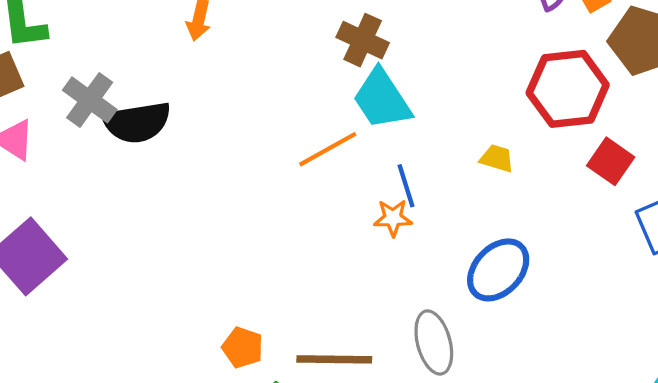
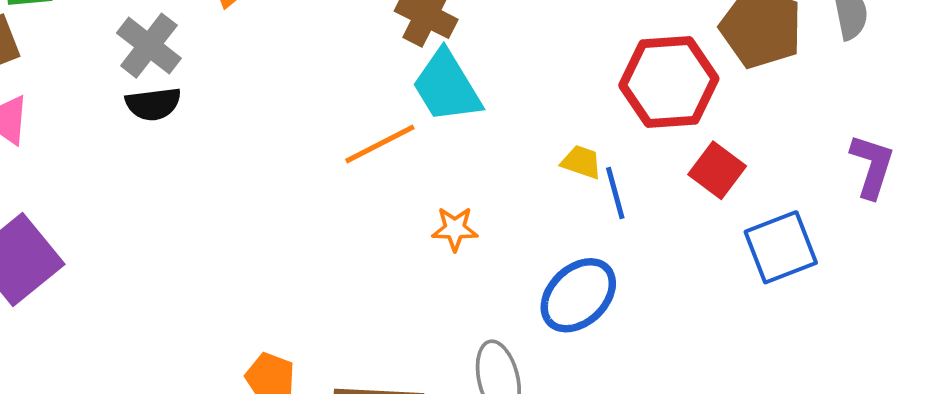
gray cross: (90, 100) -> (149, 46), moved
black semicircle: (137, 122) -> (153, 104), size x0.7
blue line: (406, 186) -> (615, 193), moved

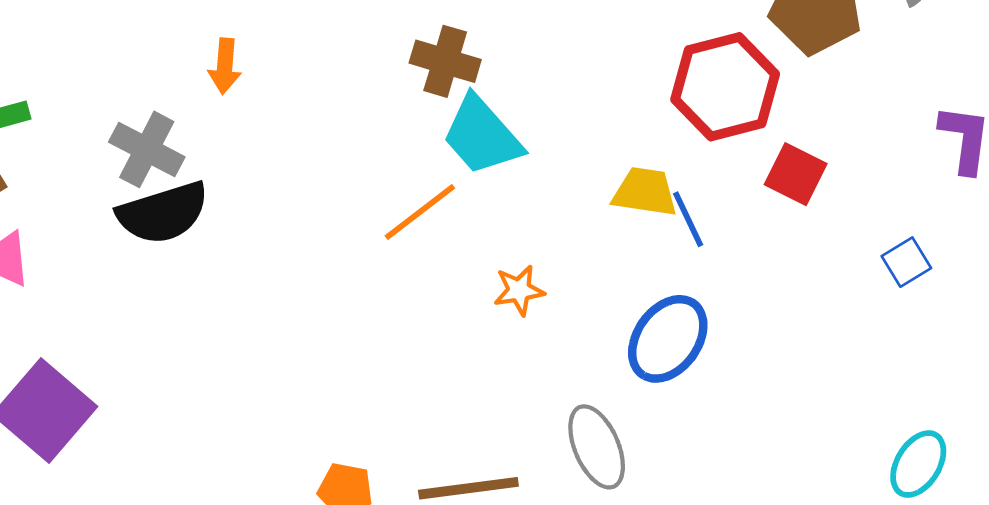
black semicircle: (153, 104) -> (163, 213), size x1.5
yellow trapezoid: (581, 162) -> (645, 192), size x1.4
blue square: (781, 247) -> (906, 262), moved, size x0.6

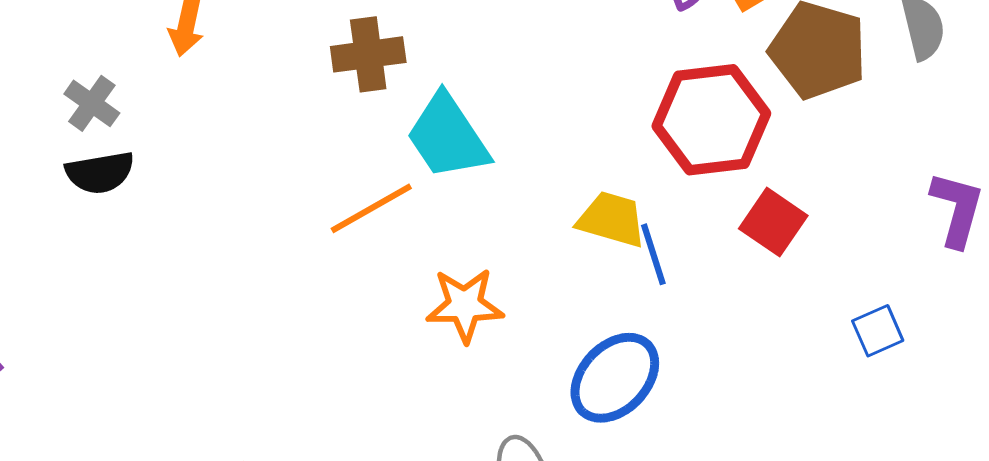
brown cross: (445, 61) -> (368, 54), moved, turned -32
gray cross: (147, 149) -> (92, 103), size x0.7
black semicircle: (163, 213) -> (100, 173), size x0.7
orange star: (519, 290) -> (465, 305), size x1.4

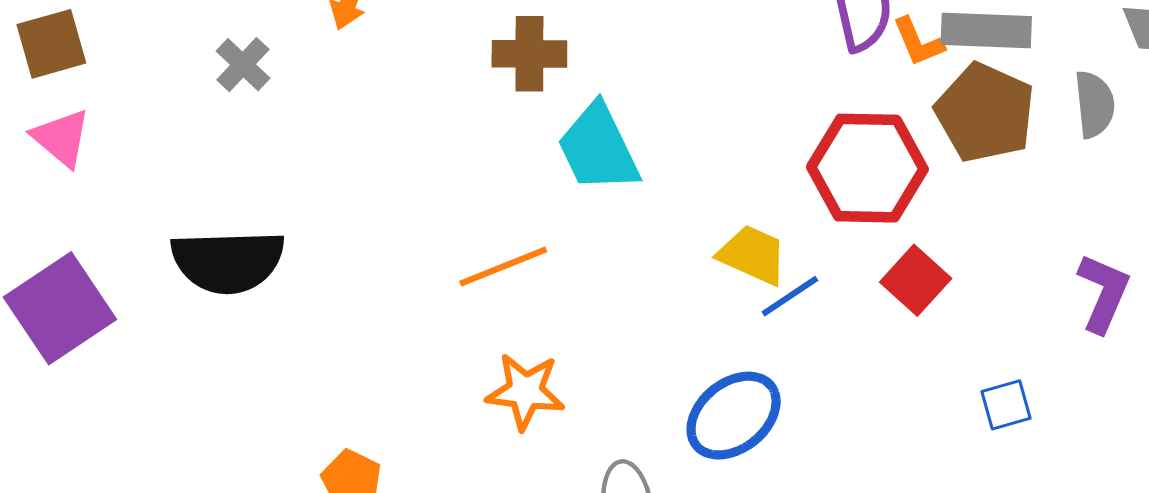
black semicircle: (100, 173) -> (228, 261), moved, size x1.6
orange line: (371, 208) -> (503, 266), moved
blue line: (653, 254) -> (790, 296), turned 66
orange star: (465, 305) -> (525, 391), moved

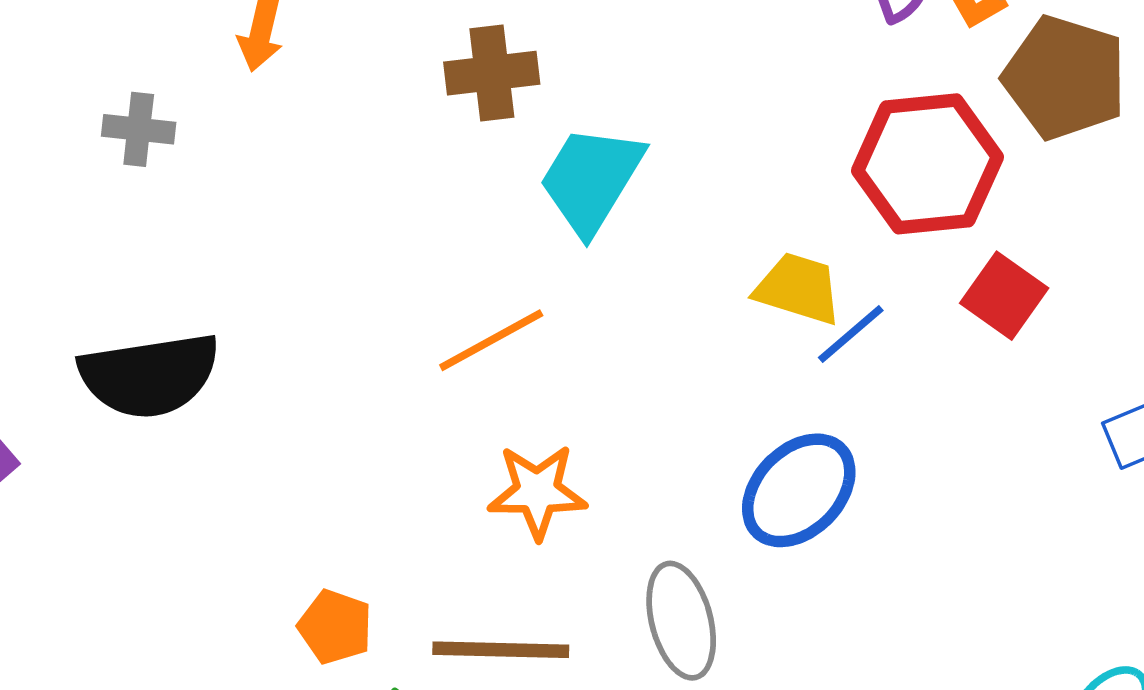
gray cross: (243, 65) -> (139, 129), turned -30
cyan trapezoid: (598, 148) -> (591, 180), turned 64

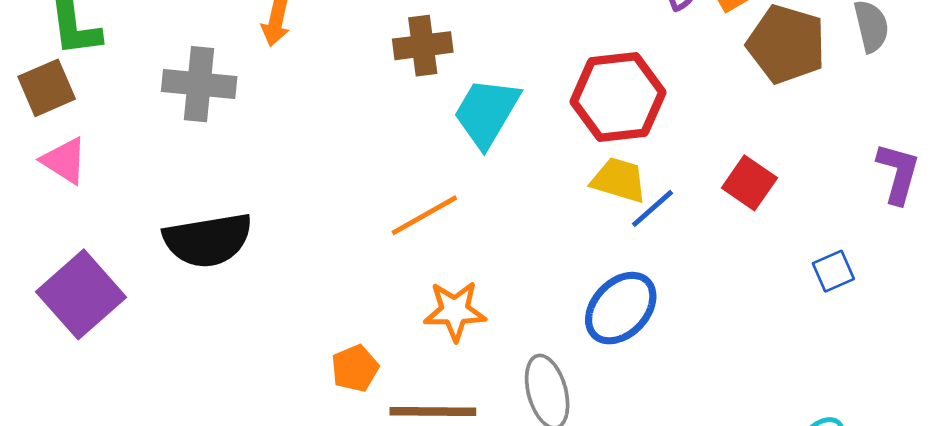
gray cross: (139, 129) -> (199, 84), size x1.6
red hexagon: (927, 164) -> (618, 97), moved
orange pentagon: (335, 627) -> (355, 368), moved, turned 30

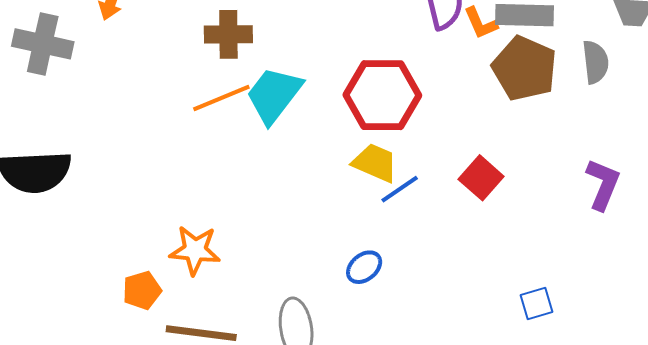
orange line: (424, 215) -> (221, 98), moved
blue square: (833, 271) -> (536, 304), moved
blue ellipse: (621, 308) -> (364, 267), size x0.6
orange star: (455, 311) -> (195, 250), moved

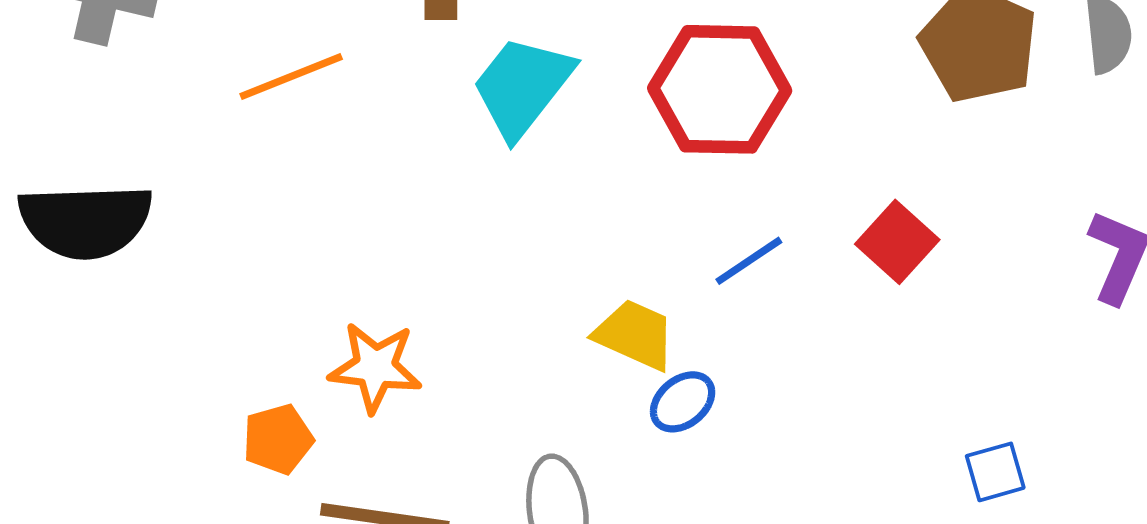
orange line: (221, 98) -> (291, 77), moved
yellow trapezoid: (375, 163) -> (635, 335), moved

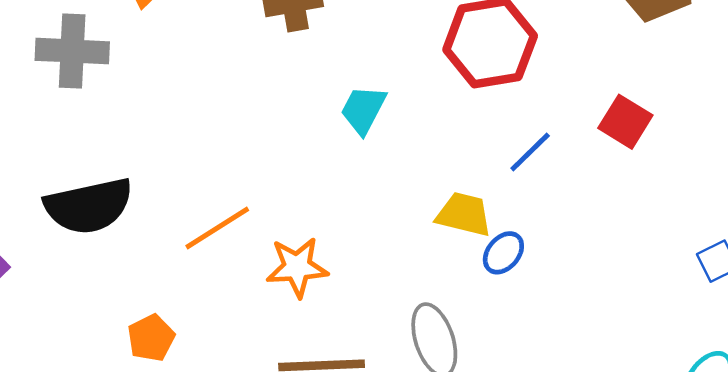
orange line: (291, 77) -> (217, 228), moved
cyan trapezoid: (522, 87) -> (363, 110), moved, size x0.7
orange pentagon: (278, 439) -> (151, 338), moved

